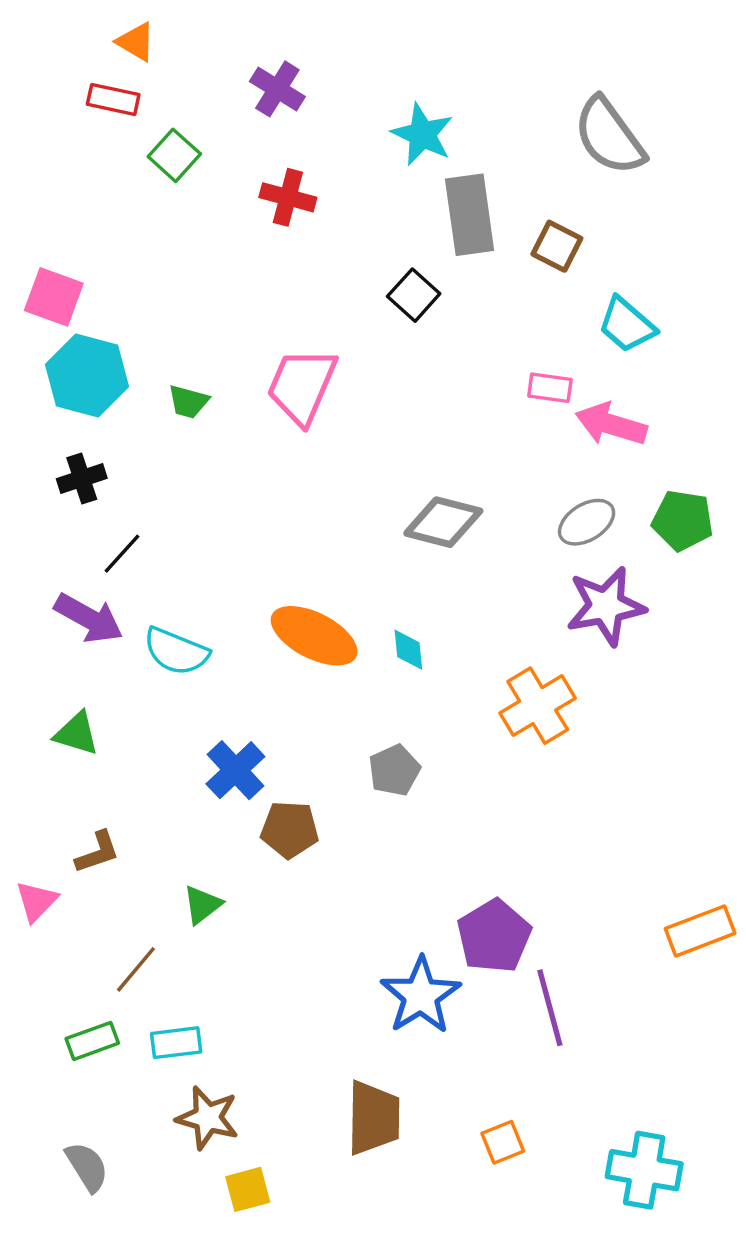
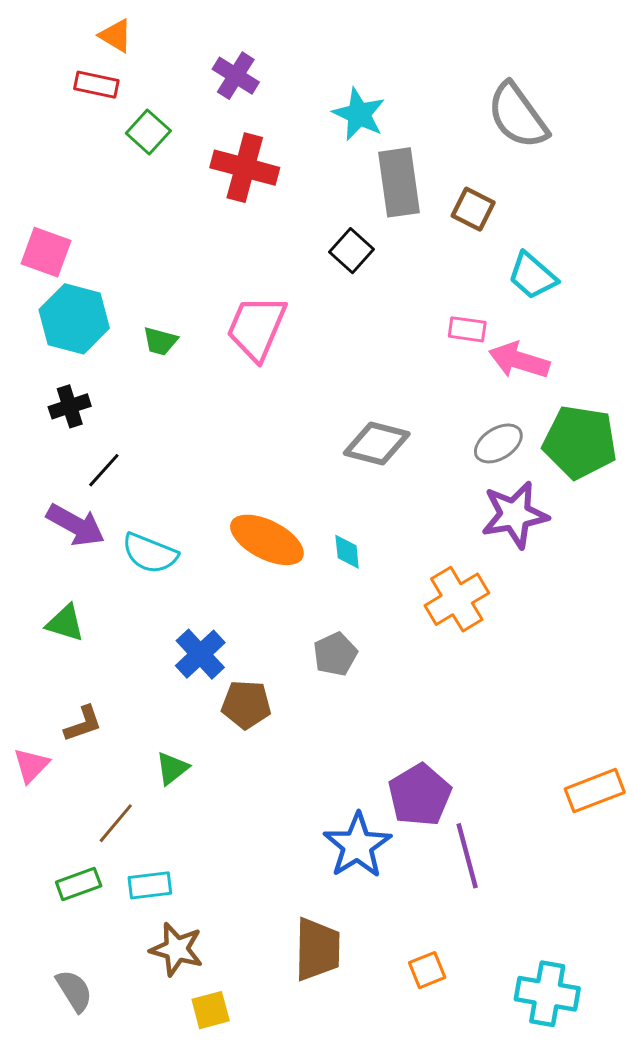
red cross: (288, 197) -> (245, 168), size x1.4
green pentagon: (683, 520) -> (580, 442), size x1.4

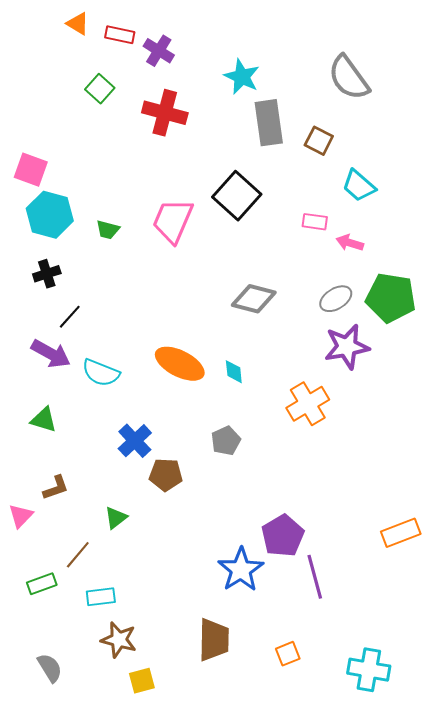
red rectangle: (96, 85) -> (120, 35), moved
black square: (352, 251) -> (237, 196), moved, size x1.6
pink arrow: (519, 360) -> (350, 243), size x0.7
green rectangle: (79, 884) -> (42, 584), moved

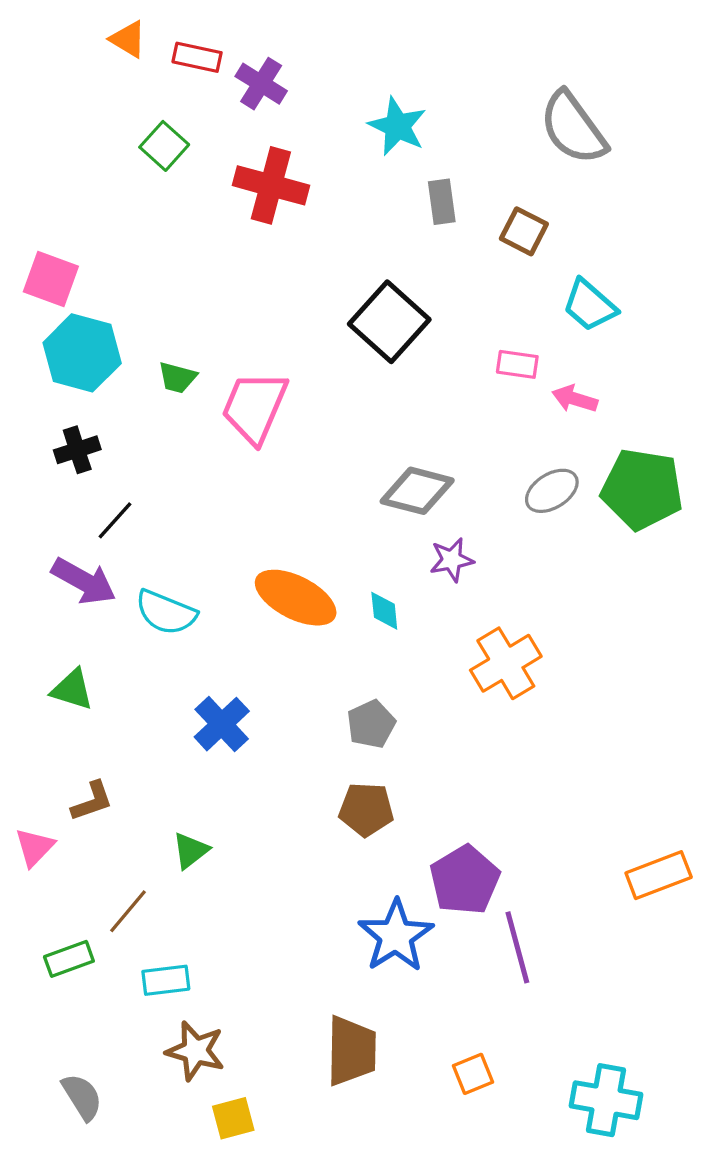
gray rectangle: (269, 123) -> (442, 202), size x0.6
pink trapezoid: (173, 221) -> (255, 407), moved
purple star: (347, 347) -> (452, 560), moved, size x0.6
brown pentagon: (166, 475) -> (366, 809), moved

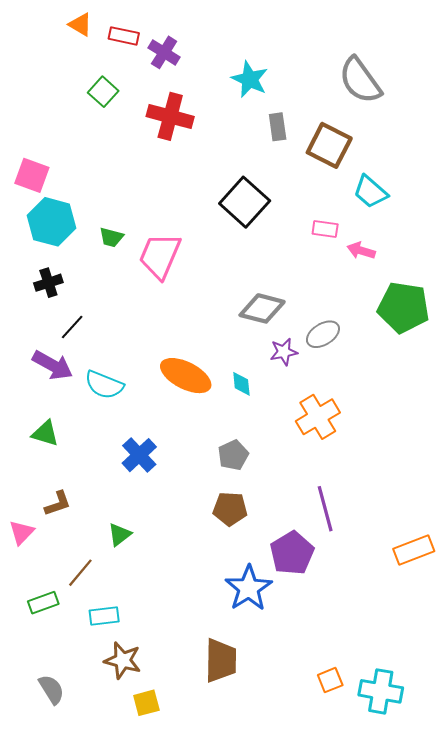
brown square: (524, 231) -> (329, 145), size x1.5
gray ellipse: (552, 491) -> (323, 334), moved
purple line: (517, 947) -> (325, 509), moved
orange square: (473, 1074) -> (330, 680), moved

